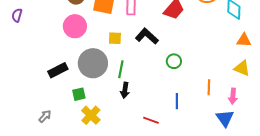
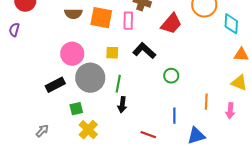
pink circle: (75, 26) -> (72, 54), moved
blue triangle: (225, 118) -> (196, 136), moved, turned 48

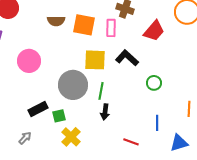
yellow square: (112, 53) -> (95, 60), size x1.6
pink circle: (72, 54) -> (29, 61), moved
black rectangle: (55, 85) -> (38, 109), moved

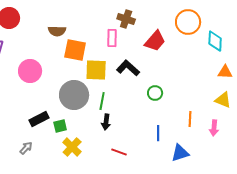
orange square: (84, 25) -> (75, 50), moved
red line: (131, 142) -> (119, 152), moved

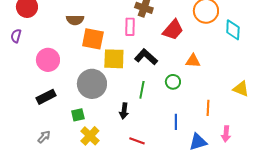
orange triangle: (225, 72) -> (193, 61), moved
green line: (102, 101) -> (142, 90), moved
black rectangle: (39, 119) -> (46, 97), moved
pink arrow: (214, 128) -> (226, 134), moved

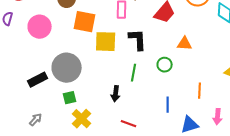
black L-shape: (146, 57) -> (138, 40), turned 45
pink circle: (48, 60) -> (40, 27), moved
gray circle: (92, 84) -> (67, 68), moved

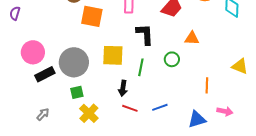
pink circle: (40, 27) -> (33, 52), moved
yellow square: (106, 42) -> (113, 55), moved
blue line: (168, 105) -> (160, 107), moved, turned 70
pink arrow: (218, 117) -> (225, 111), turned -84
red line: (129, 124) -> (130, 108), moved

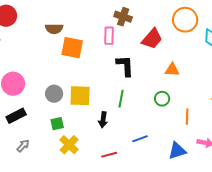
yellow square: (113, 55) -> (80, 96), moved
green circle: (172, 59) -> (162, 99), moved
gray circle: (74, 62) -> (54, 94), size x0.6
black rectangle: (45, 74) -> (16, 116), moved
red line: (130, 108) -> (109, 155), moved, turned -35

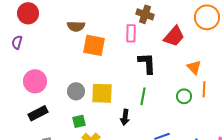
orange triangle: (172, 70) -> (194, 67), turned 42
orange line: (187, 117) -> (204, 89), moved

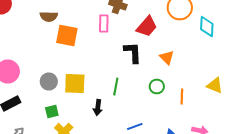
black L-shape: (147, 63) -> (133, 52), moved
orange line: (204, 89) -> (182, 96), moved

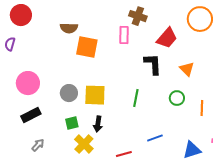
black arrow: (98, 108) -> (98, 124), moved

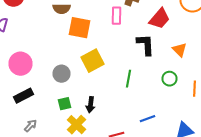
yellow square: (95, 95) -> (92, 61), moved, turned -30

